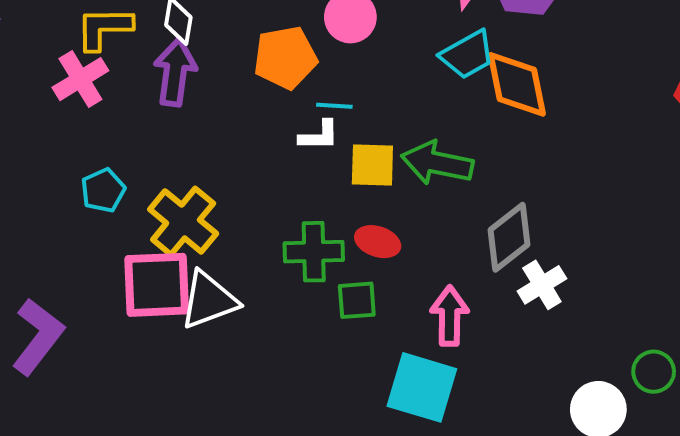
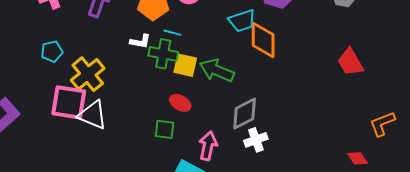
white L-shape: (319, 136) -> (140, 41), moved
green cross: (314, 252) -> (163, 54), moved
white triangle: (209, 300) -> (93, 115), turned 32

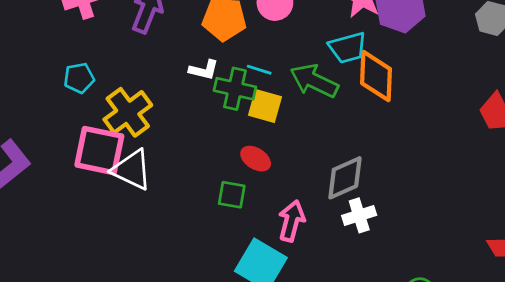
cyan line: (172, 33) -> (259, 70), moved
green arrow: (217, 70) -> (314, 81), moved

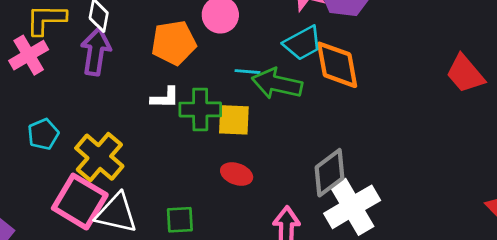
cyan line: (259, 70) -> (247, 72), moved
pink square: (99, 151) -> (80, 202), turned 32
green square: (232, 195) -> (180, 220), moved
white cross: (359, 215) -> (352, 207), size x1.6

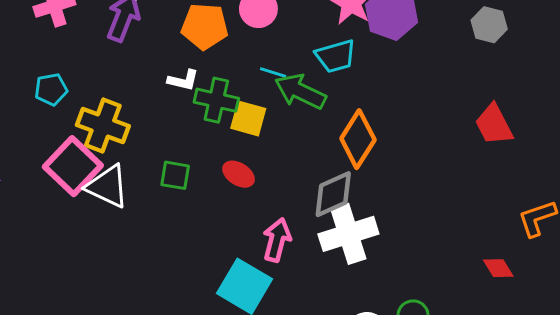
orange diamond: (337, 65) -> (358, 139), moved, turned 30
yellow cross: (99, 157) -> (103, 126), turned -33
green square: (180, 220) -> (175, 175), moved

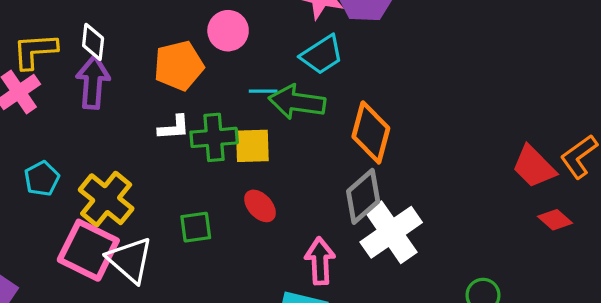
red trapezoid: (494, 125) -> (534, 167), moved
yellow cross: (103, 126) -> (106, 199), turned 36
red ellipse: (239, 174) -> (260, 206), turned 32
white triangle: (107, 186) -> (130, 260), turned 33

